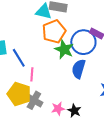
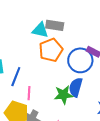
green star: (64, 49) -> (63, 95), moved, turned -30
blue line: (19, 58) -> (16, 77), turned 54

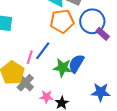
blue circle: (80, 60) -> (92, 21), moved
blue line: (16, 77) -> (43, 51), moved

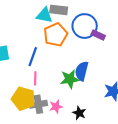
blue line: (43, 51) -> (33, 57), moved
gray cross: (25, 83) -> (38, 104), turned -36
pink star: (46, 97) -> (56, 107), moved

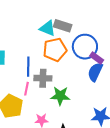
blue line: (33, 57) -> (28, 67), turned -30
blue semicircle: (82, 71) -> (95, 72), moved
gray cross: (38, 104) -> (43, 78), moved

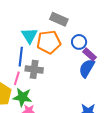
cyan triangle: (48, 28) -> (29, 36), moved, turned 30
blue circle: (85, 47) -> (79, 42), size x0.6
green star: (60, 96) -> (22, 97), moved

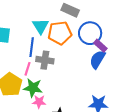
blue circle: (79, 42) -> (90, 33), size x1.5

